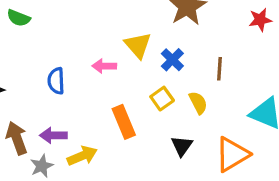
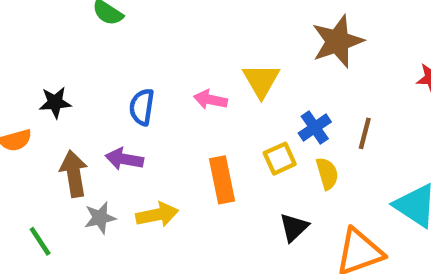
blue cross: (172, 60) -> (315, 127), moved
purple arrow: (53, 135) -> (124, 159), moved

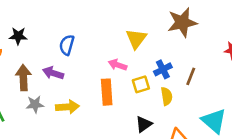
pink arrow: (210, 100) -> (118, 65), moved

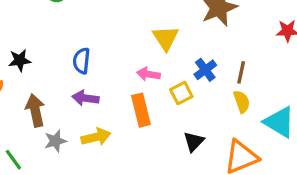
purple arrow: (53, 73) -> (85, 98), moved
yellow semicircle: (167, 96) -> (242, 102), moved

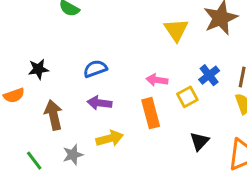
yellow triangle: (166, 38) -> (176, 30), moved
blue semicircle: (81, 61) -> (95, 69), turned 65
gray star: (55, 141) -> (73, 155), moved

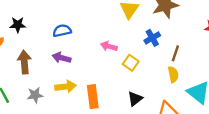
blue cross: (209, 75) -> (152, 38), moved
yellow square: (187, 97) -> (131, 63), turned -35
orange rectangle: (151, 113) -> (93, 97), moved

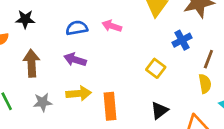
pink arrow: (109, 46) -> (112, 26), moved

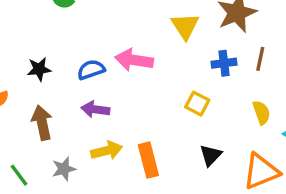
black star: (25, 19) -> (39, 69), moved
pink arrow: (112, 26) -> (134, 60), size x1.5
blue cross: (182, 40) -> (224, 63), turned 30
brown line: (208, 59) -> (260, 59), moved

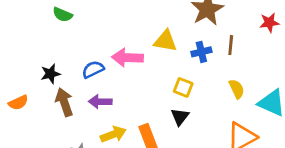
yellow triangle: (185, 26) -> (165, 41), moved, turned -40
brown arrow: (42, 123) -> (64, 102), moved
black triangle: (211, 155) -> (180, 117), moved

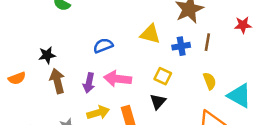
pink arrow: (127, 58) -> (118, 79), moved
blue semicircle: (93, 69) -> (103, 46), moved
purple arrow: (100, 102) -> (89, 83), turned -84

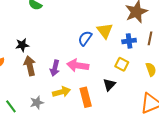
yellow triangle: (150, 34) -> (105, 31), turned 36
blue semicircle: (103, 46) -> (85, 38), moved, turned -35
yellow square: (163, 76) -> (122, 64), moved

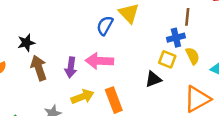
blue cross: (129, 41) -> (176, 38), moved
yellow square: (122, 64) -> (167, 59), moved
black triangle: (109, 85) -> (153, 79), moved, turned 32

